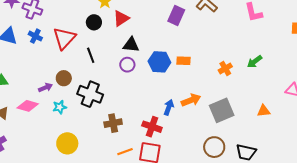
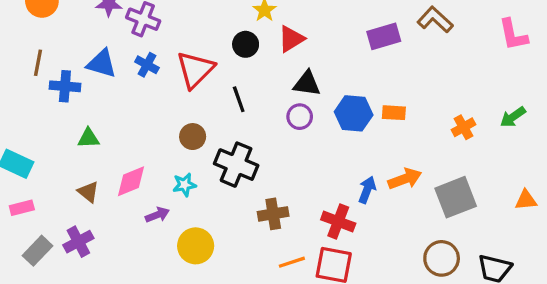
purple rectangle: (176, 15) -> (384, 36), turned 48
purple arrow: (45, 88) -> (157, 215), moved
pink diamond: (28, 106) -> (131, 181), turned -40

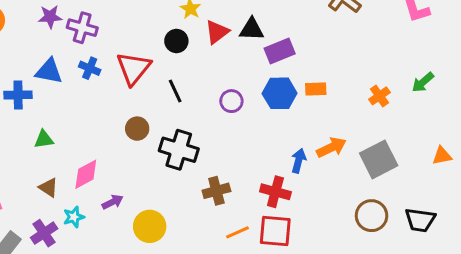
purple rectangle: (384, 36) -> (280, 51), moved
black triangle: (307, 84) -> (252, 29), moved
cyan star: (184, 185) -> (74, 217), moved

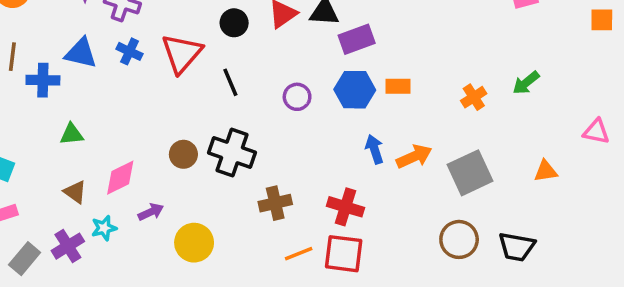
brown circle: (137, 129) -> (183, 154), moved
blue arrow: (299, 161) -> (374, 149), moved, turned -35

